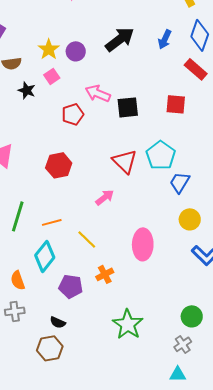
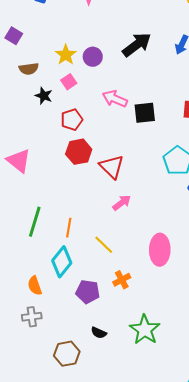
red pentagon: (73, 114) -> (72, 120), moved
red triangle: (125, 161) -> (112, 167), moved
red hexagon: (59, 165) -> (79, 152), moved
orange line: (52, 222) -> (69, 228), turned -66
black semicircle: (58, 322) -> (99, 333), moved

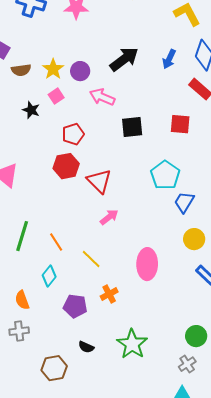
brown semicircle: (29, 69) -> (21, 70), moved
pink arrow: (115, 99) -> (102, 97), moved
red pentagon: (72, 120) -> (73, 134), moved
orange line: (69, 228) -> (56, 242), turned -42
cyan diamond: (62, 262) -> (49, 276), size x0.7

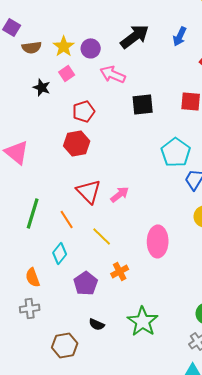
red triangle: (99, 181) -> (89, 191), moved
purple pentagon: (75, 306) -> (86, 283), turned 30

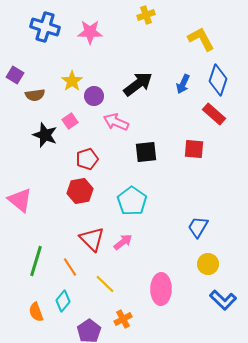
yellow star: (64, 46) -> (72, 81), moved
black star: (42, 87) -> (45, 135), size x1.4
cyan pentagon: (176, 152) -> (132, 201), moved
orange semicircle: (33, 277) -> (36, 312), moved

